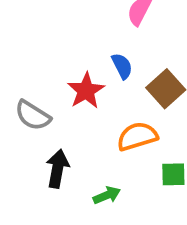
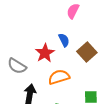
orange semicircle: (137, 136) -> (59, 77), moved

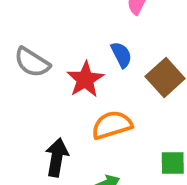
gray semicircle: (17, 66) -> (32, 62), moved

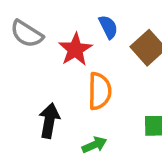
orange semicircle: (112, 125) -> (100, 91), turned 108

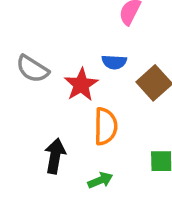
blue semicircle: (108, 27) -> (114, 62), turned 120

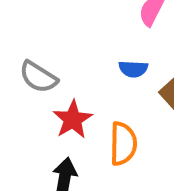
red star: (81, 85) -> (73, 119), moved

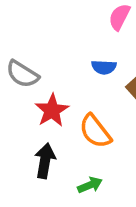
orange semicircle: (123, 144) -> (95, 131), turned 141

